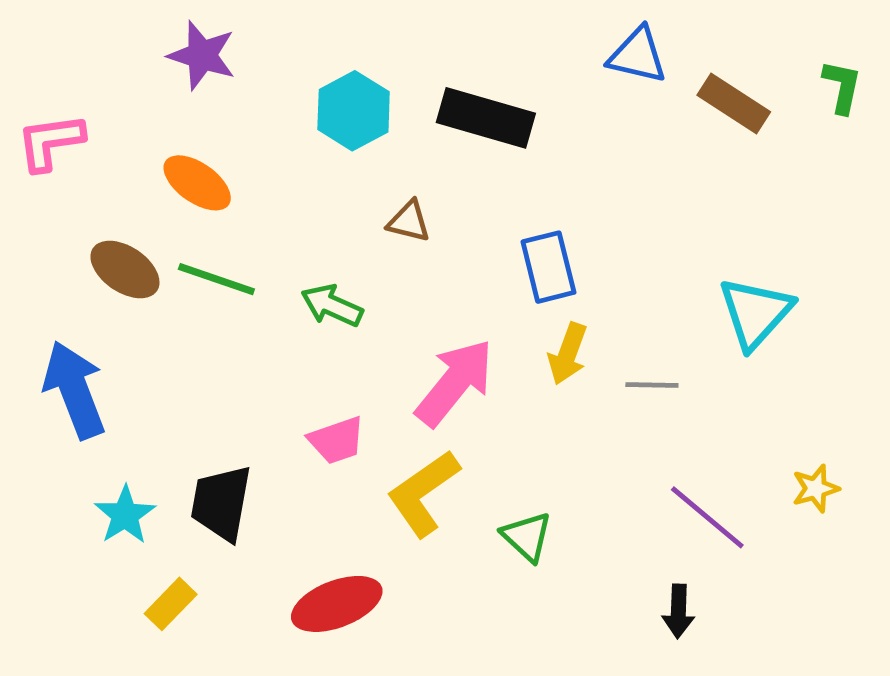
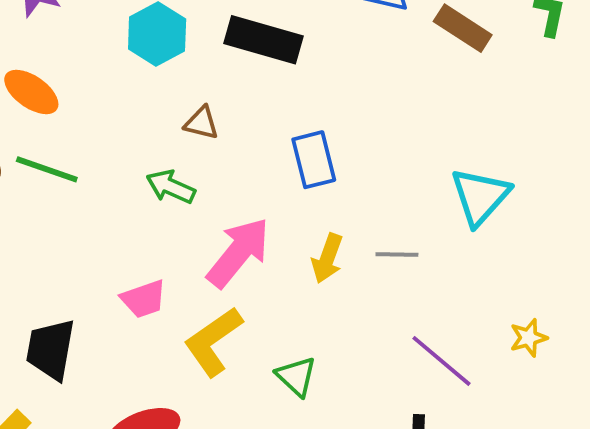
green arrow: (332, 306) -> (171, 187), moved
yellow arrow: (568, 354) -> (327, 258), moved

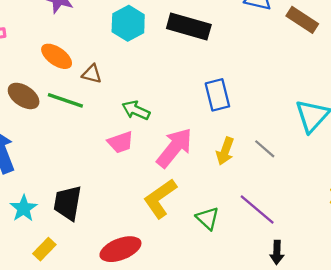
brown triangle: (202, 123) -> (92, 74), moved
gray line: (397, 254) -> (265, 149), turned 40
pink trapezoid: (144, 299) -> (120, 142), moved
purple line: (441, 361) -> (257, 209), moved

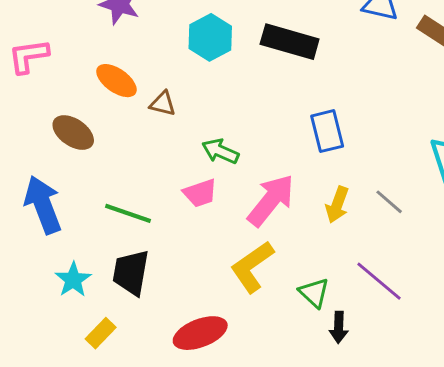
green line: (65, 100) -> (128, 213), moved
black arrow: (277, 252) -> (339, 327), moved

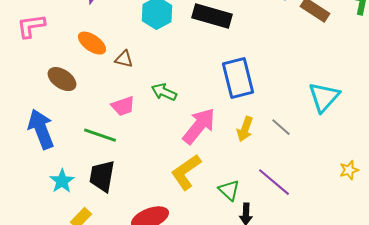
blue rectangle: (327, 131) -> (238, 78), size x1.4
pink trapezoid: (200, 193) -> (123, 106), moved

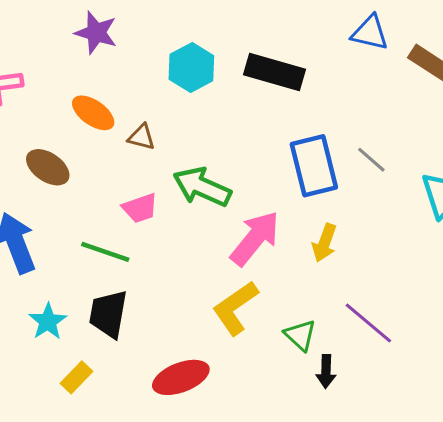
green arrow: (164, 92) -> (202, 187), size x1.5
gray line: (281, 127) -> (371, 160), moved

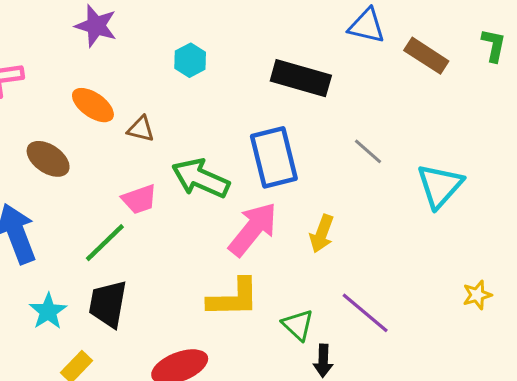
cyan hexagon: (191, 67) -> (190, 60), size x0.7
black rectangle: (275, 72) -> (301, 78), moved
blue rectangle: (314, 166) -> (274, 157), moved
green line: (105, 252) -> (105, 243), turned -63
yellow L-shape: (235, 308) -> (233, 298), turned -146

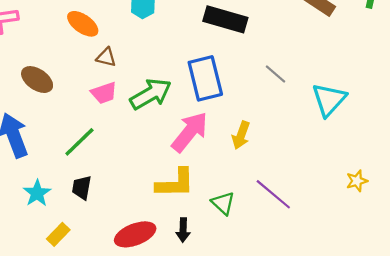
orange ellipse: (93, 105) -> (83, 24), moved
green arrow: (201, 178) -> (151, 94), turned 126
pink trapezoid: (139, 199) -> (104, 93), moved
black trapezoid: (108, 304) -> (82, 188), size x0.7
black arrow: (323, 361) -> (183, 230), moved

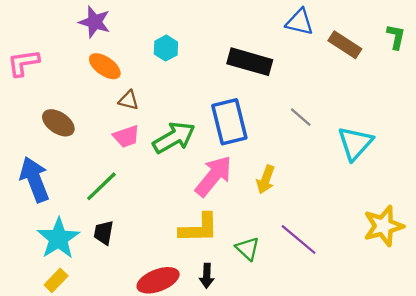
yellow star: (357, 181) -> (383, 226), size x1.8
cyan star: (37, 193) -> (58, 238), size x1.5
yellow rectangle: (58, 234) -> (56, 280), moved

